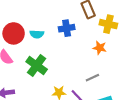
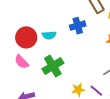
green cross: (37, 66) -> (53, 66), turned 30

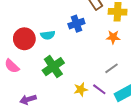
pink semicircle: (22, 62) -> (12, 66), moved

